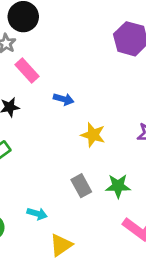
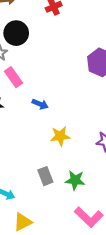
yellow star: (93, 135) -> (60, 136), turned -30

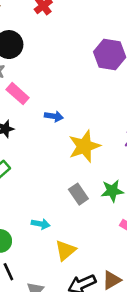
yellow star: (60, 136) -> (84, 146), size x1.4

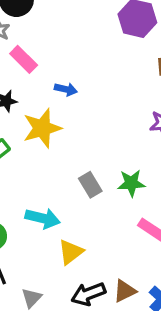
yellow star: (84, 146) -> (42, 128), moved
cyan arrow: (41, 224) -> (43, 218), size x1.5

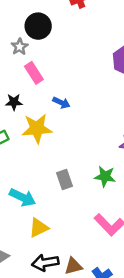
green star: (131, 183) -> (105, 176), moved

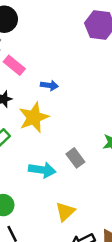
cyan arrow: (23, 197) -> (42, 170), moved

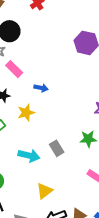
yellow star: (34, 117) -> (26, 113), size x0.7

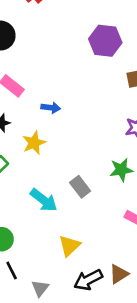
cyan arrow: (29, 156) -> (44, 200), turned 30

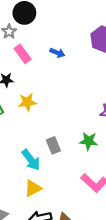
blue arrow: (51, 108) -> (57, 53), moved
cyan arrow: (44, 200) -> (31, 160), moved

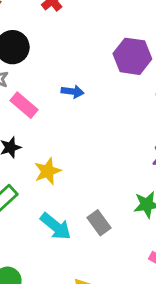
cyan arrow: (31, 160) -> (56, 226), moved

